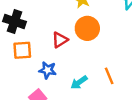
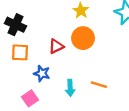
orange line: (109, 76) -> (99, 85), turned -56
cyan arrow: (79, 82) -> (70, 88), turned -63

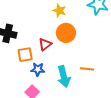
orange square: (20, 52) -> (25, 55), moved
cyan arrow: (70, 88) -> (64, 76), size x1.5

